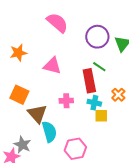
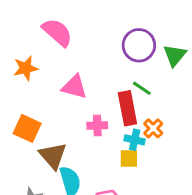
pink semicircle: (57, 23) -> (57, 32), moved
orange cross: (118, 95) -> (153, 128), moved
pink cross: (66, 101) -> (97, 126), moved
yellow square: (101, 116) -> (129, 158), moved

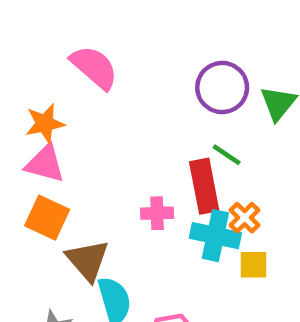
pink triangle: (74, 87) -> (45, 164), moved
cyan cross: (135, 140) -> (215, 236), size x1.5
yellow square: (129, 158) -> (254, 265), moved

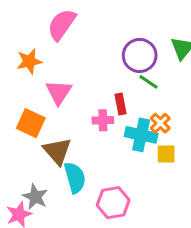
pink semicircle: (94, 67) -> (62, 25), turned -96
purple circle: (222, 87) -> (140, 55), moved
pink triangle: (45, 164) -> (59, 92), moved, turned 48
red rectangle: (204, 186) -> (121, 104), moved, size x0.6

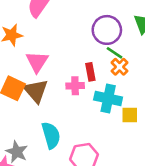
orange cross: (160, 123) -> (120, 67), moved
brown triangle: (57, 151) -> (36, 91), moved

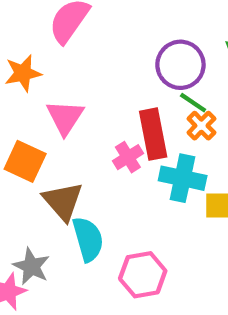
red rectangle: (90, 72) -> (153, 134), size x1.6
pink cross: (75, 86) -> (128, 157), turned -30
brown triangle: (36, 91) -> (63, 201), moved

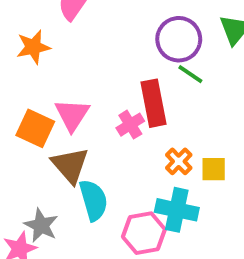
pink triangle: (65, 117) -> (72, 115), moved
orange cross: (201, 126) -> (179, 161), moved
cyan cross: (183, 178) -> (177, 210), moved

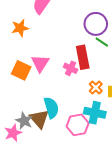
pink cross: (130, 125) -> (71, 68), turned -32
brown triangle: (70, 165) -> (39, 119), moved

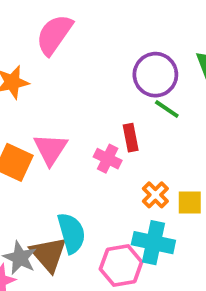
red rectangle: (83, 57) -> (131, 138), size x0.6

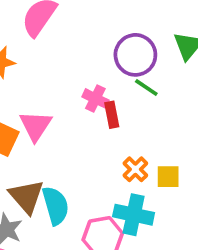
pink cross: (108, 159) -> (95, 98), moved
brown triangle: (49, 254) -> (26, 197), moved

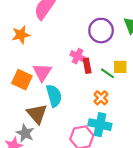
green line: (146, 88) -> (107, 73), moved
yellow square: (168, 177) -> (120, 67), moved
cyan semicircle: (56, 206) -> (54, 96), moved

